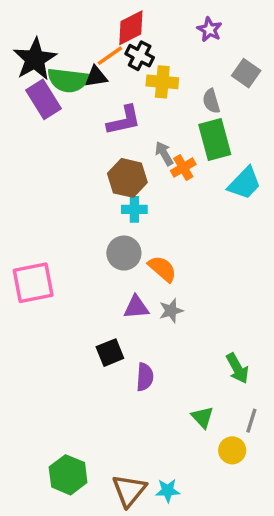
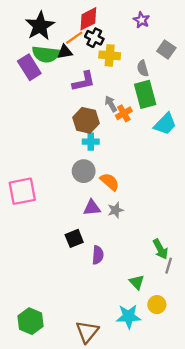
black star: (35, 59) -> (40, 26), moved
gray line: (251, 421) -> (169, 266), moved
green hexagon: (68, 475) -> (31, 321), moved
cyan star: (168, 491) -> (129, 316), moved, size x1.5

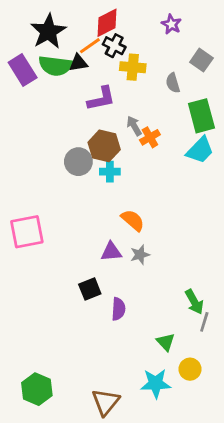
purple rectangle: (29, 67) -> (23, 70), moved
green rectangle: (145, 94) -> (201, 116), moved
gray circle: (84, 171) -> (78, 162), moved

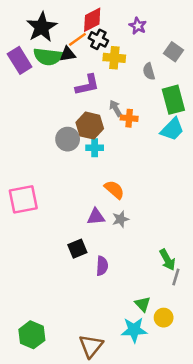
purple star: (171, 24) -> (138, 26), moved
orange cross: (150, 137) -> (129, 118), turned 35
green triangle: (166, 342) -> (143, 304), moved

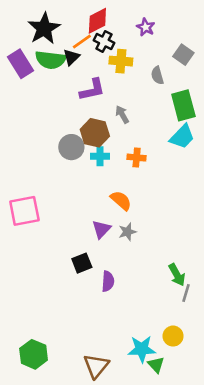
black triangle: (68, 54) -> (71, 57), turned -35
orange cross: (129, 118) -> (137, 158), moved
purple triangle: (96, 217) -> (101, 229), turned -42
green triangle: (143, 304) -> (156, 365), moved

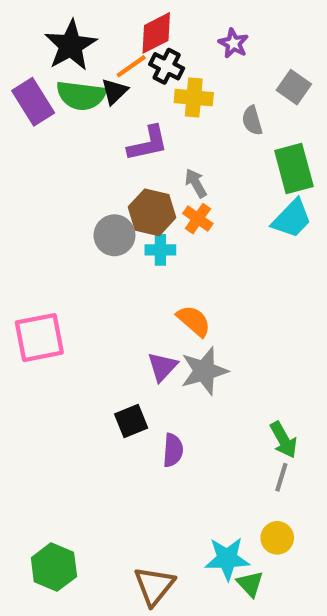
orange cross: (137, 158) -> (198, 219), moved, turned 30
gray star: (127, 232) -> (204, 371), size x1.6
gray line: (186, 293) -> (281, 477), moved

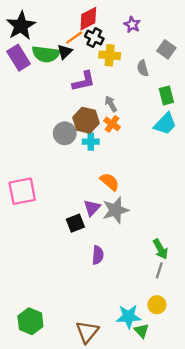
black star: (71, 45) -> (21, 26), moved
green rectangle: (294, 169) -> (166, 95), size x0.7
black square: (131, 421) -> (75, 223), moved

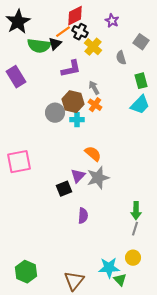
yellow cross: (110, 55) -> (93, 47), turned 36
purple rectangle: (19, 58) -> (16, 77), moved
green arrow: (160, 249) -> (136, 211), turned 30

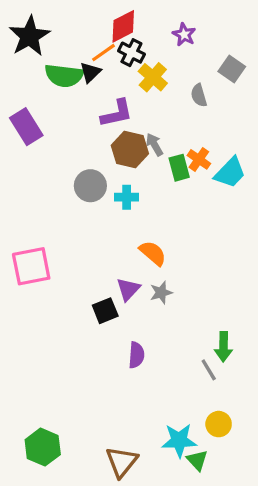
green rectangle: (141, 81) -> (179, 168), moved
brown hexagon: (73, 102) -> (130, 150), moved
orange cross: (95, 105) -> (199, 159), moved
gray star: (98, 178) -> (161, 293), size x0.6
gray line: (135, 229) -> (209, 370), moved, turned -48

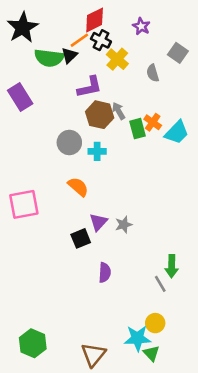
orange semicircle: (153, 253) -> (78, 187), moved
yellow circle: (219, 424) -> (155, 323), moved

